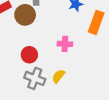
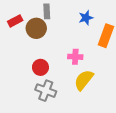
yellow semicircle: (58, 76) -> (84, 80), moved, size x1.5

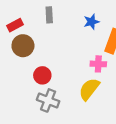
brown circle: (36, 28) -> (23, 46), moved
pink cross: (75, 57) -> (98, 64), moved

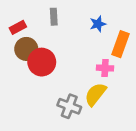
red circle: (42, 75) -> (42, 62), moved, size x1.5
gray cross: (48, 100) -> (69, 106), moved

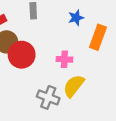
pink cross: (105, 68) -> (64, 59), moved

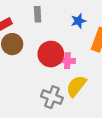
red circle: (22, 55) -> (51, 54), moved

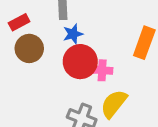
blue star: (78, 21) -> (73, 34), moved

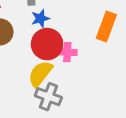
yellow semicircle: (114, 104) -> (40, 74), moved

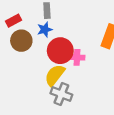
blue star: (40, 18) -> (45, 30), moved

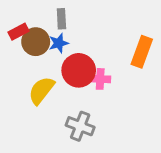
brown circle: (21, 41) -> (36, 42), moved
yellow semicircle: (55, 75) -> (41, 90), moved

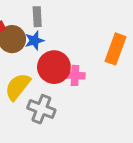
gray cross: (80, 126) -> (41, 109), moved

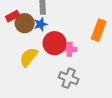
gray cross: (41, 109) -> (69, 78), moved

